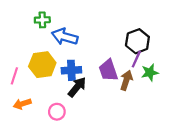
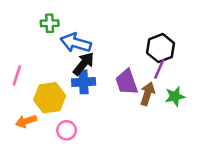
yellow hexagon: (42, 65) -> (50, 98), moved
green star: (150, 73) -> (175, 96), moved
pink line: (14, 76) -> (17, 75), moved
black arrow: (77, 87) -> (84, 64), moved

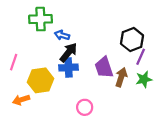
green cross: (50, 23) -> (41, 19), size x1.5
blue arrow: (76, 43) -> (62, 35), size x0.6
purple line: (159, 69) -> (141, 57), moved
pink circle: (67, 130) -> (85, 107), moved

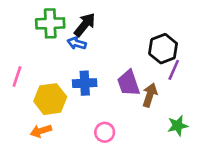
black arrow: (69, 52) -> (85, 25), moved
green star: (144, 79) -> (178, 126), moved
orange arrow: (21, 100) -> (41, 131), moved

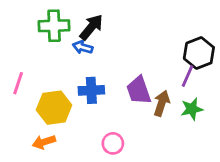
black hexagon: (163, 49) -> (199, 53), moved
green star: (178, 126) -> (192, 109), moved

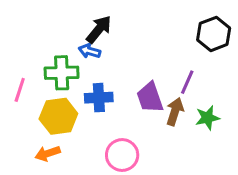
green cross: (54, 26) -> (62, 73), moved
black hexagon: (199, 53) -> (214, 34), moved
purple line: (187, 76) -> (187, 82), moved
pink circle: (113, 143) -> (122, 155), size x1.4

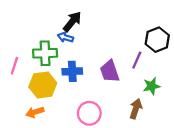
black hexagon: (214, 34) -> (157, 40), moved
brown arrow: (175, 112) -> (136, 109), moved

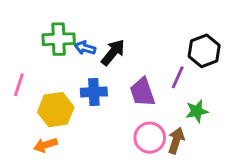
black arrow: (72, 22) -> (113, 52), moved
green cross: (45, 53) -> (59, 39), moved
pink circle: (89, 113) -> (150, 138), moved

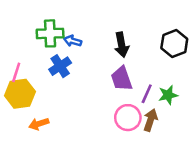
black arrow: (113, 52) -> (122, 45), moved, turned 130
purple line: (178, 77) -> (147, 94), moved
blue cross: (94, 92) -> (60, 66), moved, turned -30
yellow hexagon: (56, 110) -> (20, 94), moved

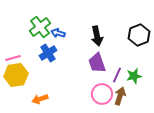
green cross: (50, 33) -> (40, 27), turned -35
pink line: (16, 72) -> (13, 58), turned 56
orange arrow: (39, 124) -> (40, 99), moved

